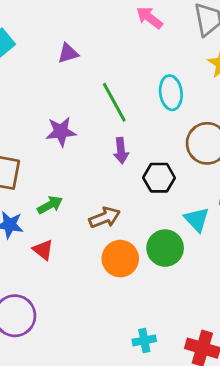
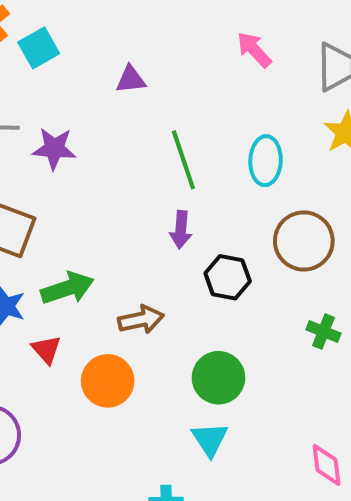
purple star: (61, 132) -> (54, 149), moved
green arrow: (50, 205) -> (67, 288), size x1.4
cyan triangle: (197, 219) -> (210, 439), moved
orange circle: (120, 259) -> (108, 381), moved

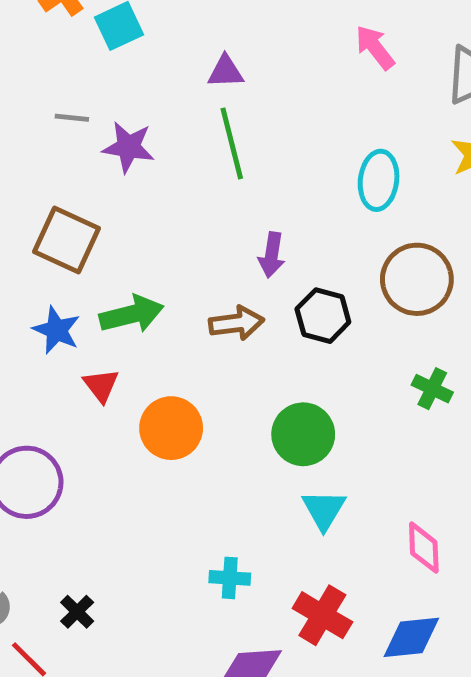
green line: (183, 160) -> (232, 143), moved
brown arrow: (141, 320) -> (236, 323), moved
cyan triangle: (210, 439) -> (324, 510), moved

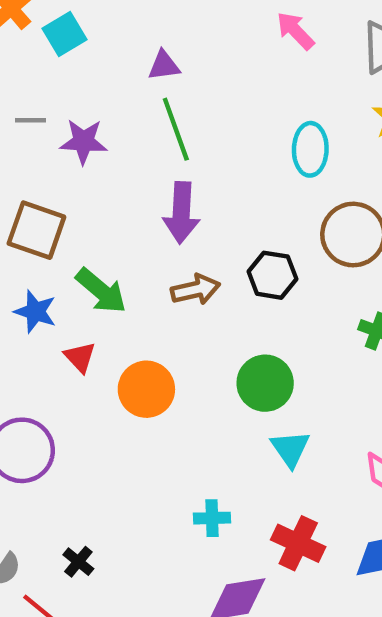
purple arrow: (272, 255) -> (181, 213), moved, size x1.5
green arrow: (132, 314) -> (101, 291), turned 60

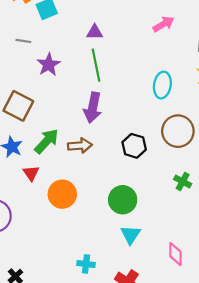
pink arrow: (295, 31) -> (164, 24), turned 95
gray line: (30, 120) -> (23, 41), moved
purple star: (84, 141) -> (49, 65), turned 30
brown arrow: (196, 290) -> (80, 146), moved
green arrow: (101, 291) -> (47, 141), turned -96

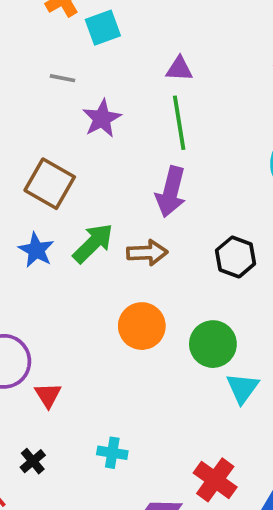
red triangle: (31, 173) -> (48, 395), moved
orange circle: (62, 194) -> (142, 326), moved
cyan triangle: (131, 235) -> (242, 388), moved
cyan cross: (86, 264) -> (112, 453), moved

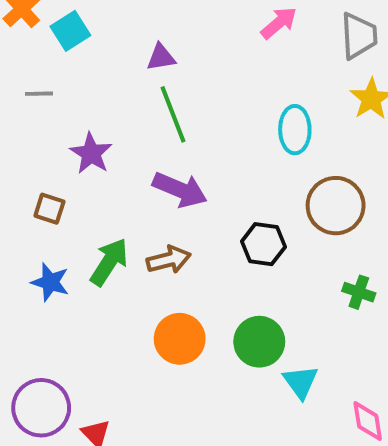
purple star: (102, 119) -> (91, 153), moved
brown square: (50, 184) -> (49, 209), size x0.6
purple arrow: (171, 192) -> (180, 190), turned -69

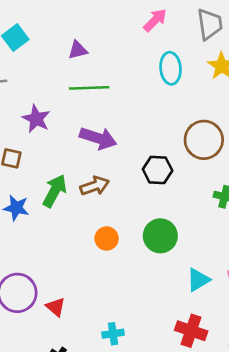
green line: (173, 114) -> (89, 88), turned -66
cyan ellipse: (295, 130) -> (171, 68), moved
orange circle: (180, 339) -> (107, 238), size x0.7
cyan triangle: (301, 382) -> (198, 280), moved, turned 40

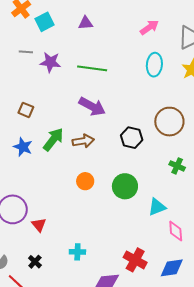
purple triangle: (78, 50) -> (85, 23), moved
purple star: (36, 119) -> (50, 62), moved, turned -30
cyan triangle: (198, 280) -> (157, 207), moved

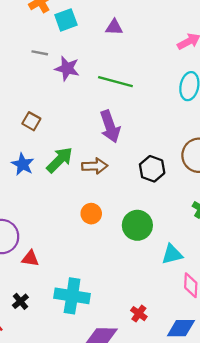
purple arrow: (92, 106) -> (110, 127), turned 36
red triangle: (39, 225) -> (30, 258), turned -49
cyan cross: (77, 252) -> (72, 296), size x1.8
red cross: (135, 260) -> (139, 314), size x0.6

